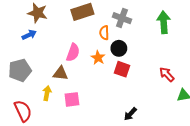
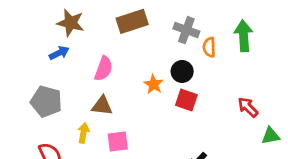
orange semicircle: (104, 33) -> (209, 47), moved
pink semicircle: (73, 52) -> (103, 69), moved
gray pentagon: (20, 70) -> (46, 101), turned 30

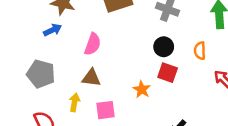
orange semicircle: (209, 47) -> (200, 51), moved
orange star: (154, 84) -> (142, 89), moved

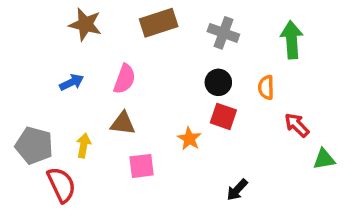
blue arrow: (53, 30) -> (72, 82), moved
gray pentagon: (41, 74) -> (34, 145), moved
yellow arrow: (74, 102) -> (84, 145), moved

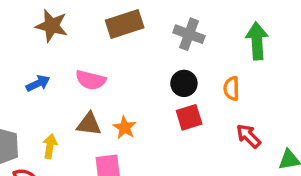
pink semicircle: (125, 79) -> (91, 80), turned 84
red square: (223, 116) -> (189, 117), turned -36
red arrow: (297, 125) -> (248, 136), moved
orange star: (189, 139) -> (125, 128), moved

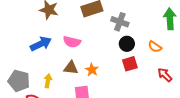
gray cross: (189, 34) -> (120, 22), moved
blue arrow: (38, 83) -> (41, 44), size x1.5
orange semicircle: (231, 88) -> (155, 47), turned -56

